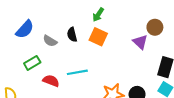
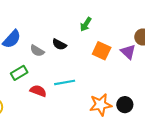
black semicircle: (72, 35) -> (59, 44), turned -48
orange square: (98, 37) -> (102, 51), moved

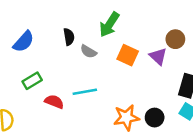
green arrow: (86, 24) -> (109, 24), size x1.5
black semicircle: (59, 44) -> (69, 37), moved, turned -128
gray semicircle: (37, 51) -> (88, 51), moved

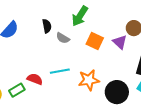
green rectangle: (32, 81) -> (17, 90), moved
orange star: (126, 118) -> (89, 80), moved
black circle: (155, 118) -> (117, 92), size x1.5

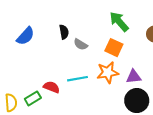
green arrow: (80, 16) -> (119, 22), moved, turned 105
purple triangle: (120, 42) -> (134, 77), moved, turned -49
orange star: (89, 80) -> (108, 72), moved

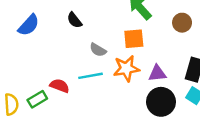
black semicircle: (64, 32) -> (74, 20), turned 152
gray semicircle: (81, 44) -> (98, 50), moved
orange square: (114, 48) -> (134, 39), turned -30

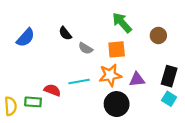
gray semicircle: (98, 50) -> (86, 48), moved
green rectangle: (37, 99) -> (33, 102), turned 35
black circle: (161, 102) -> (117, 104), moved

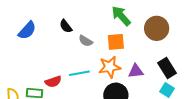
brown circle: (158, 35) -> (157, 28), size x1.5
black rectangle: (169, 76) -> (167, 68), turned -48
red semicircle: (52, 90) -> (53, 82), turned 140

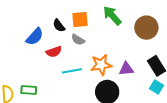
blue semicircle: (27, 30) -> (35, 37), moved
orange square: (116, 42) -> (80, 20), moved
red semicircle: (53, 82) -> (54, 52), moved

